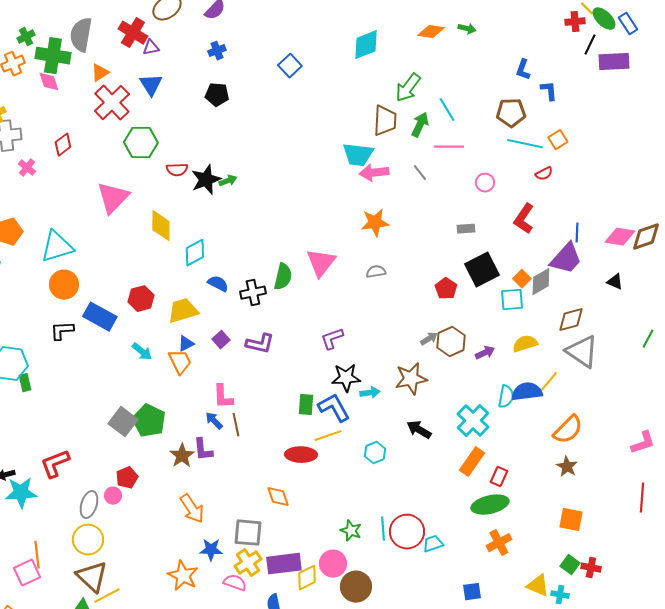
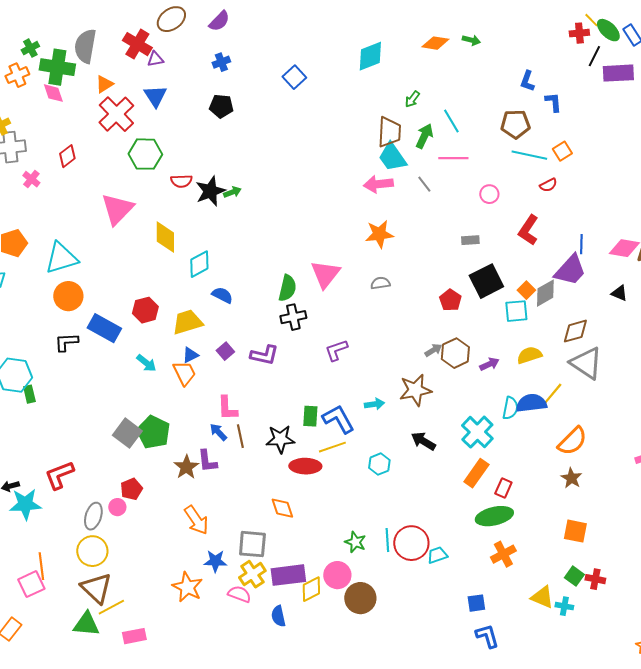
green arrow: (408, 88) -> (412, 99), size x0.6
cyan trapezoid: (358, 155) -> (392, 157), moved, turned 48
black cross: (253, 293) -> (293, 317), moved
black star: (346, 378) -> (280, 439), moved

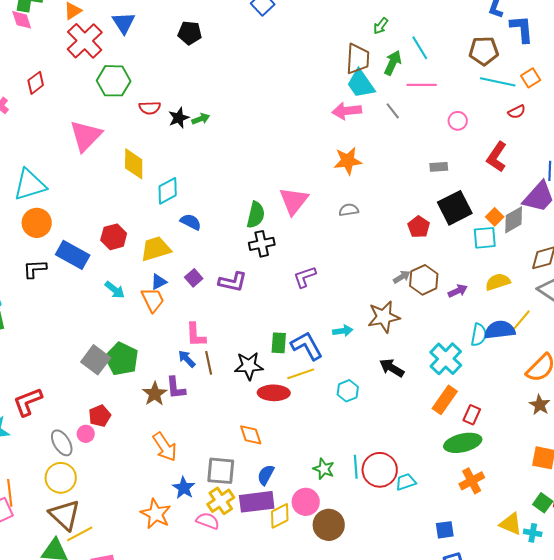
blue L-shape: (553, 102) -> (522, 29), size x1.4
black star: (210, 191) -> (179, 118), size x0.7
gray ellipse: (93, 516) -> (62, 443), turned -48
blue star: (215, 561) -> (184, 488), turned 30
blue semicircle: (278, 616) -> (266, 475), moved, turned 40

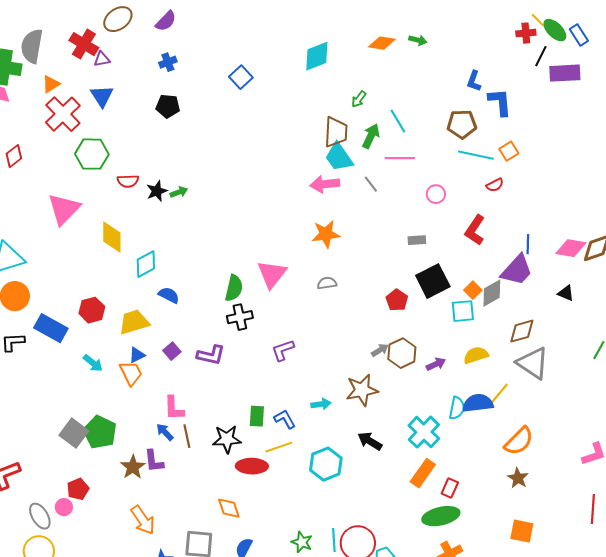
blue L-shape: (307, 346) -> (285, 419), size x0.7
cyan hexagon: (348, 391) -> (326, 464), size x1.5

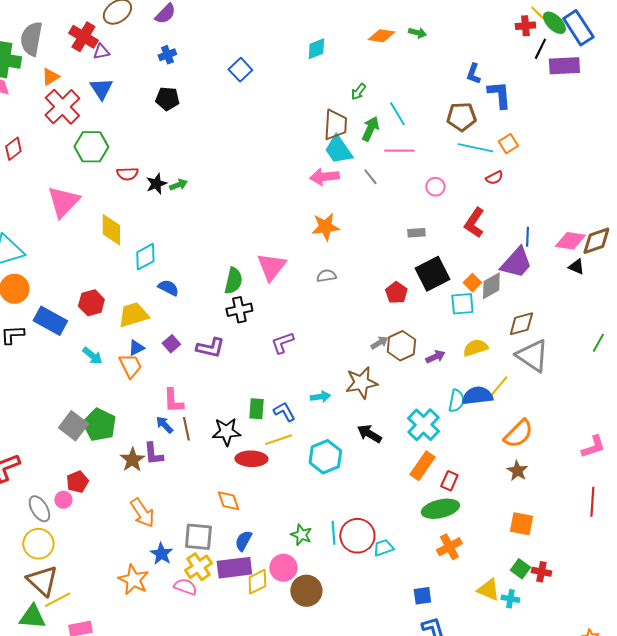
blue rectangle: (579, 35) -> (578, 28), size x1.6
cyan diamond: (317, 56) -> (316, 49), size x0.7
black triangle: (566, 293) -> (576, 267), moved

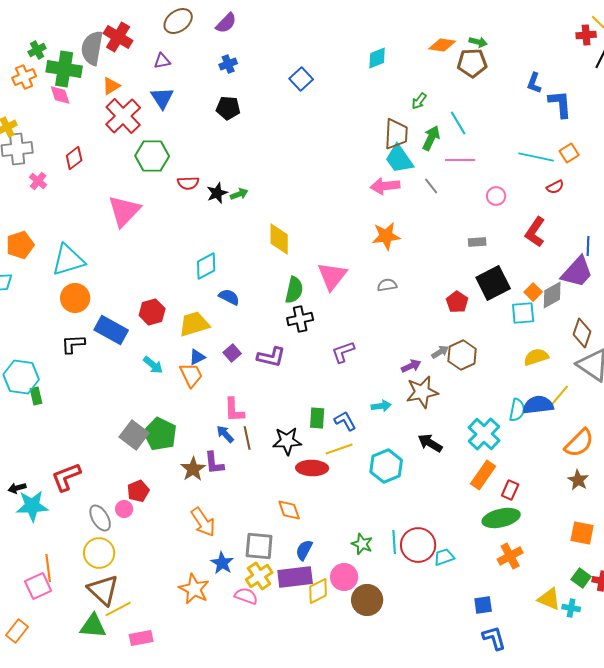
red cross: (83, 37) -> (118, 37), moved
brown pentagon: (461, 117) -> (472, 63), moved
yellow diamond: (111, 230) -> (279, 239), moved
brown diamond: (521, 324) -> (582, 333), turned -56
purple arrow: (435, 357) -> (411, 366), moved

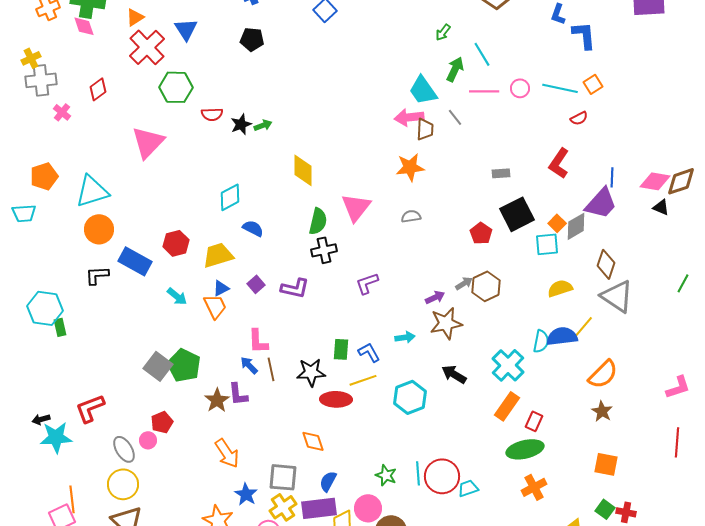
brown trapezoid: (396, 134) -> (425, 129), moved, size x0.7
pink circle: (496, 196) -> (520, 88), moved

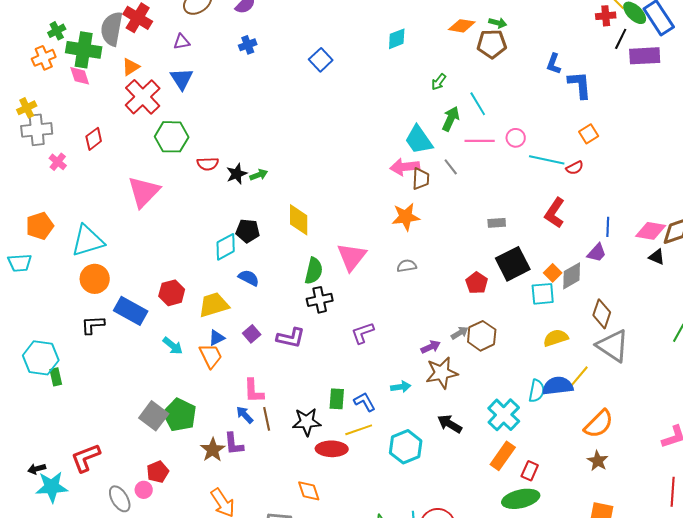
black pentagon: (252, 39) -> (248, 231), moved
cyan line: (560, 88) -> (547, 160), moved
purple trapezoid: (601, 203) -> (597, 253), size x0.6

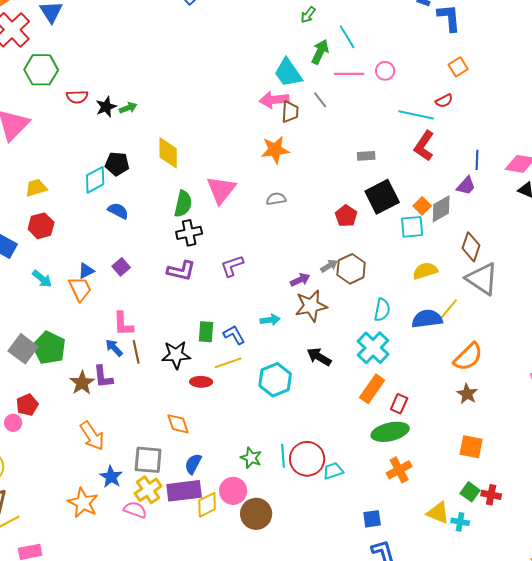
cyan line: (547, 160) -> (416, 115), moved
yellow trapezoid: (214, 305) -> (36, 188), moved, size x0.7
purple L-shape: (291, 338) -> (181, 271), moved
cyan semicircle: (537, 391) -> (382, 310), moved
red ellipse: (332, 449) -> (201, 382), size x0.7

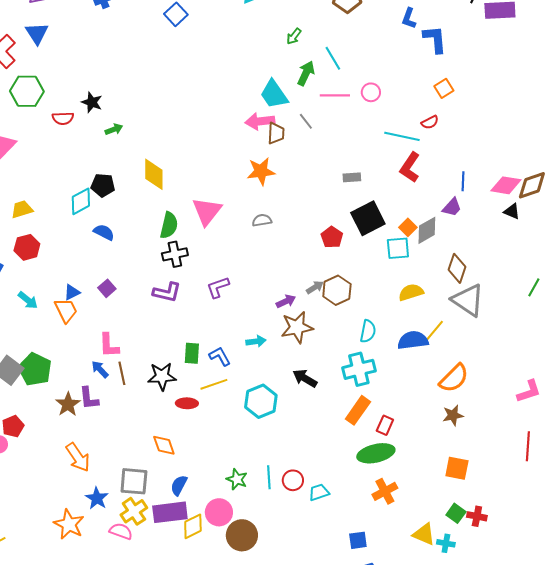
black star: (106, 107) -> (92, 102), moved, turned -30
cyan cross: (373, 348) -> (359, 369), turned 32
brown star: (467, 394) -> (453, 415), turned 30
red circle: (307, 459) -> (293, 480), size x0.6

